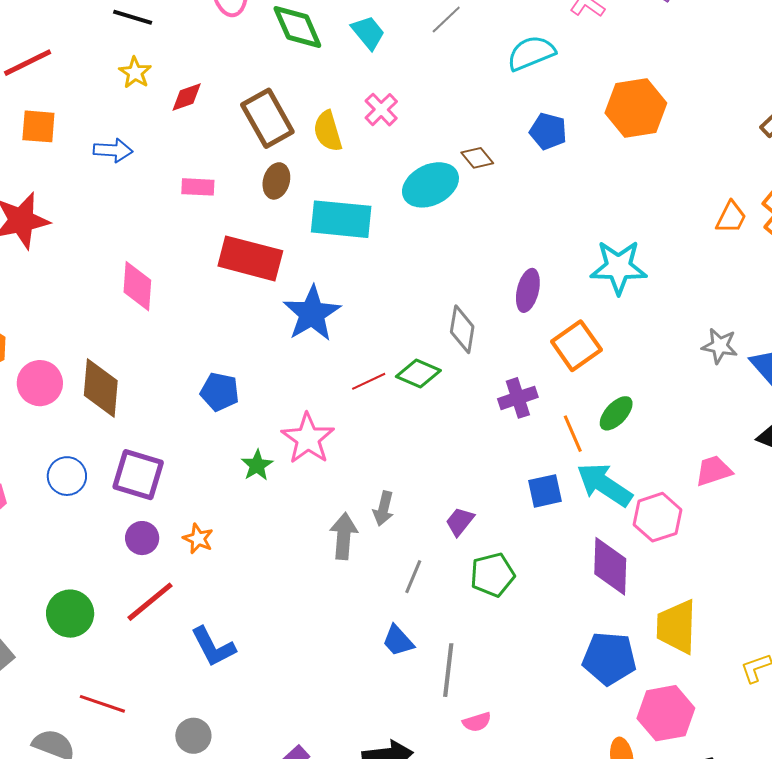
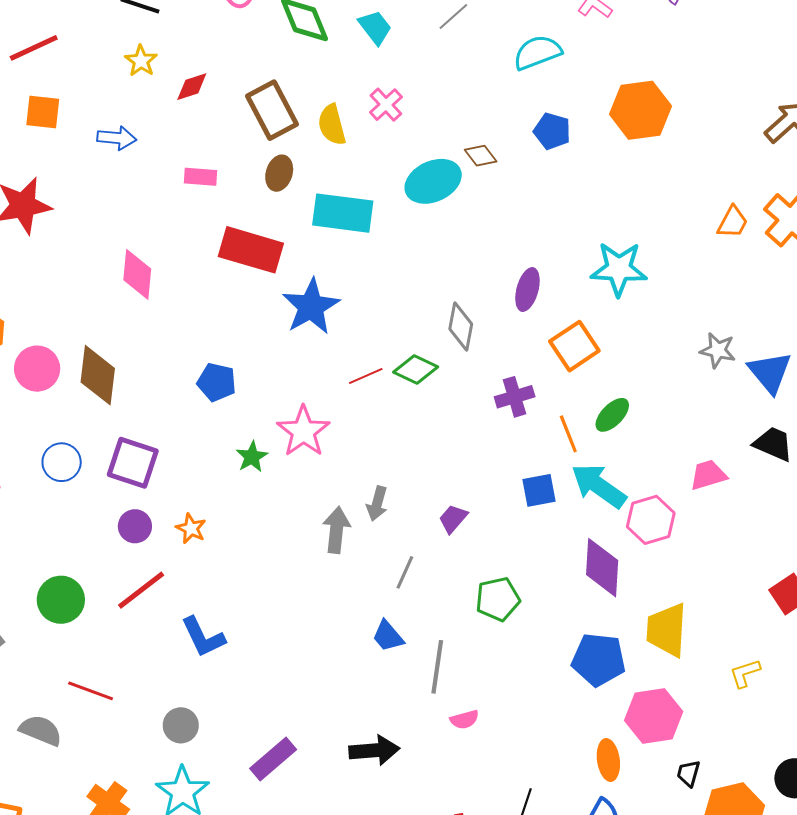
green pentagon: (492, 575) -> (498, 599), moved

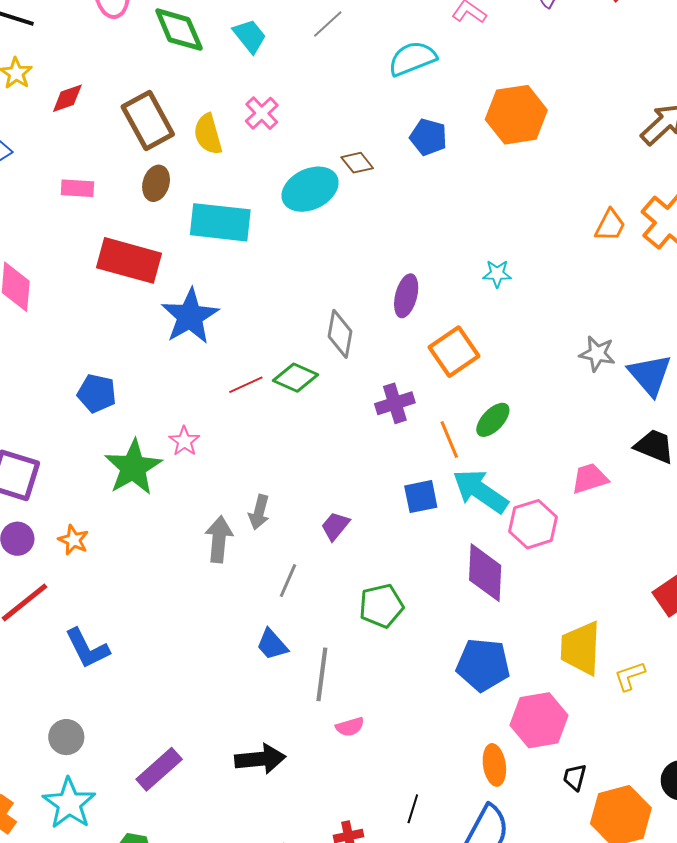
cyan star: (619, 269) -> (497, 274), size x0.5
pink star: (303, 431) -> (184, 441), size x0.6
green star: (252, 457) -> (133, 467), size x1.8
yellow trapezoid: (667, 630) -> (581, 648), moved

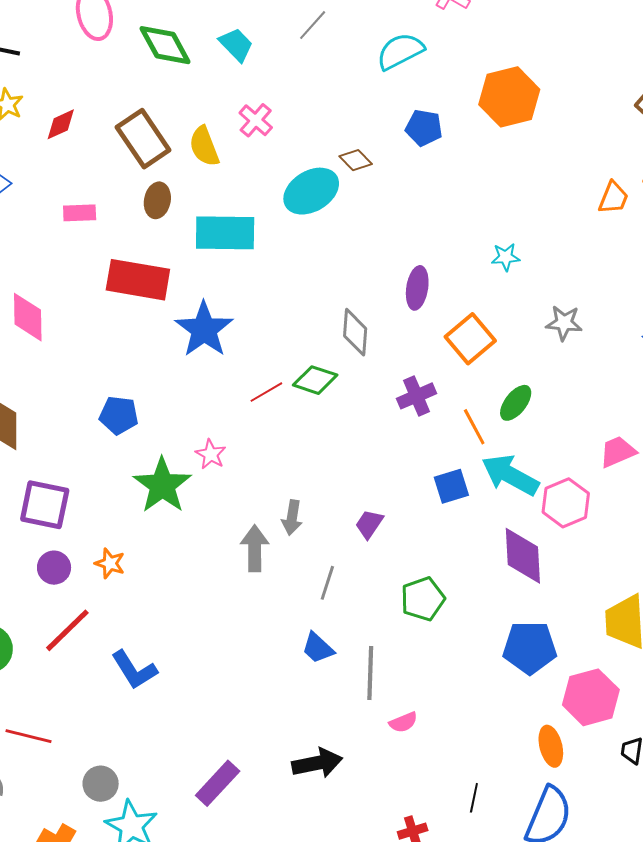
gray star: (597, 354) -> (564, 323), moved
gray circle: (66, 737) -> (101, 784), moved

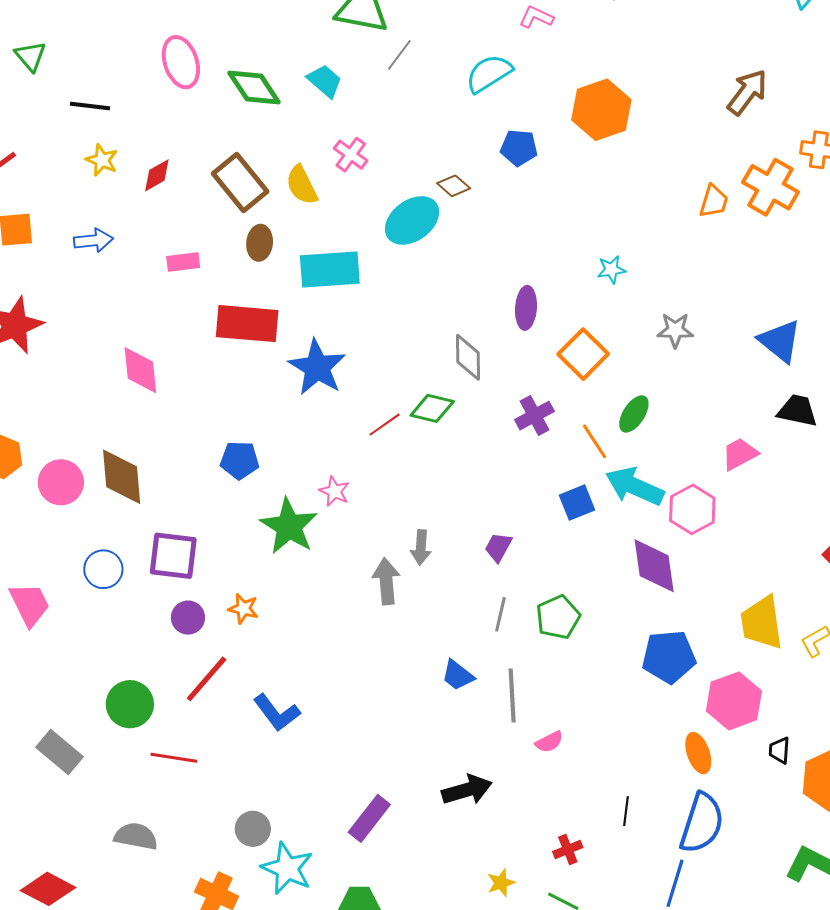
gray line: (327, 583) -> (500, 614), moved
red line: (29, 736) -> (174, 758), moved

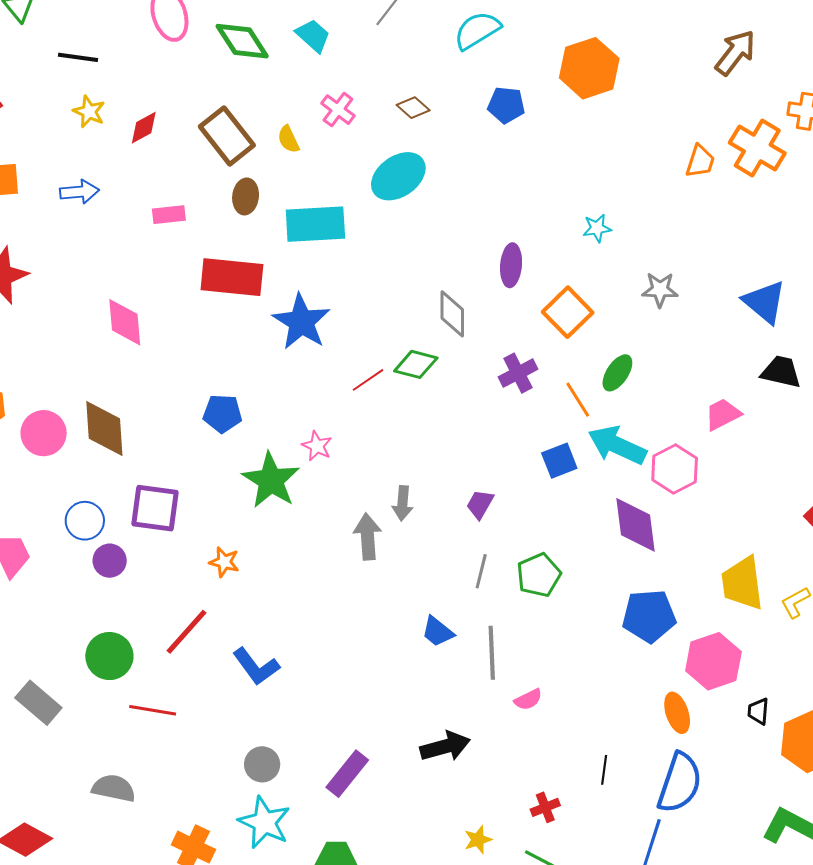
yellow semicircle: (302, 185) -> (288, 139), size x0.7
brown diamond: (454, 186) -> (413, 108), moved
purple circle: (188, 618) -> (110, 561), moved
gray circle: (253, 829) -> (262, 764), moved

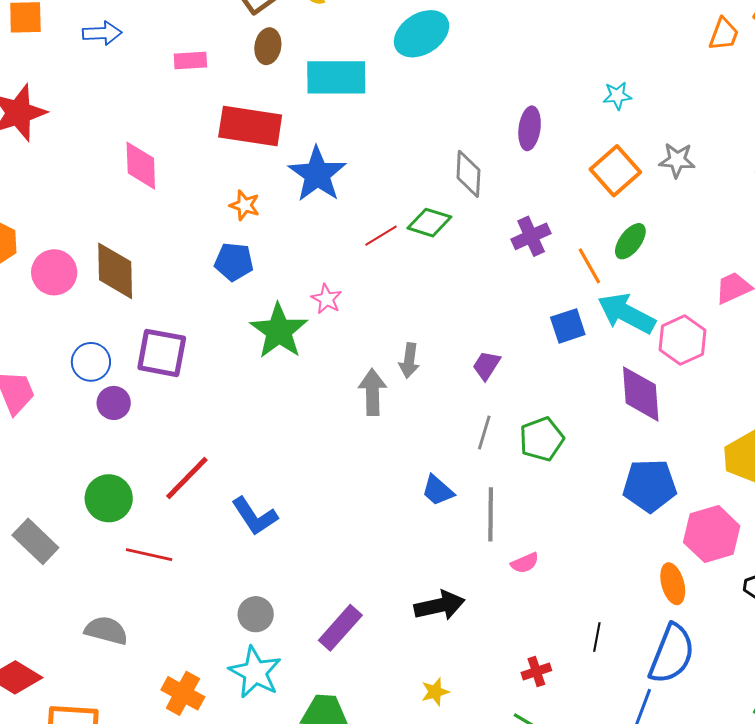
orange square: (568, 312) -> (615, 171), moved
orange star: (224, 562) -> (245, 205), moved
yellow star: (478, 840) -> (435, 692), moved

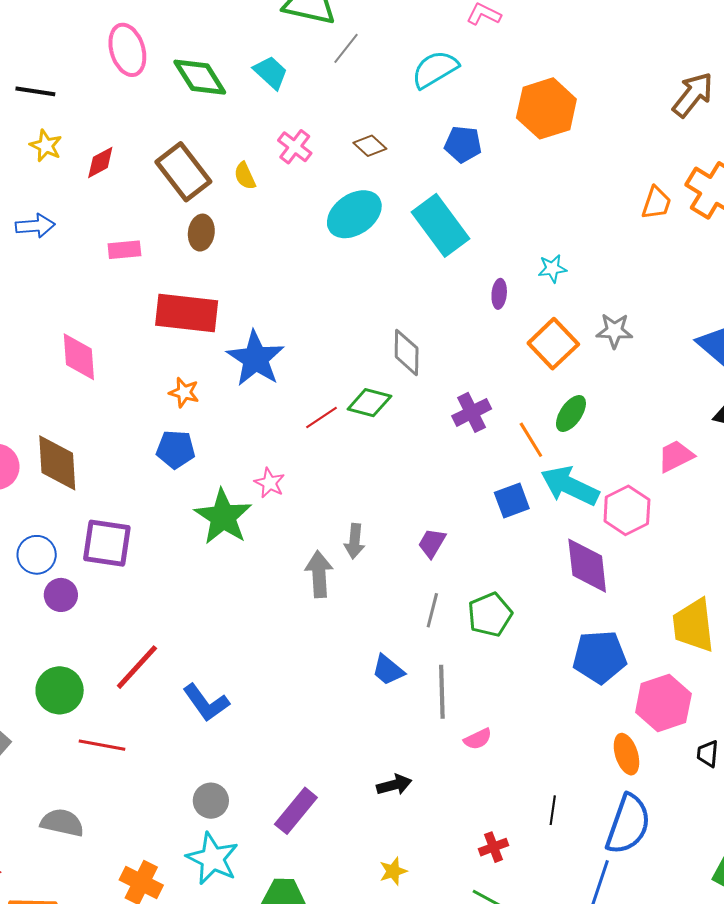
cyan rectangle: (336, 77) -> (440, 225), moved, turned 56
purple ellipse: (530, 128) -> (499, 294), moved, size x0.7
black arrow: (439, 606) -> (394, 785), size x0.7

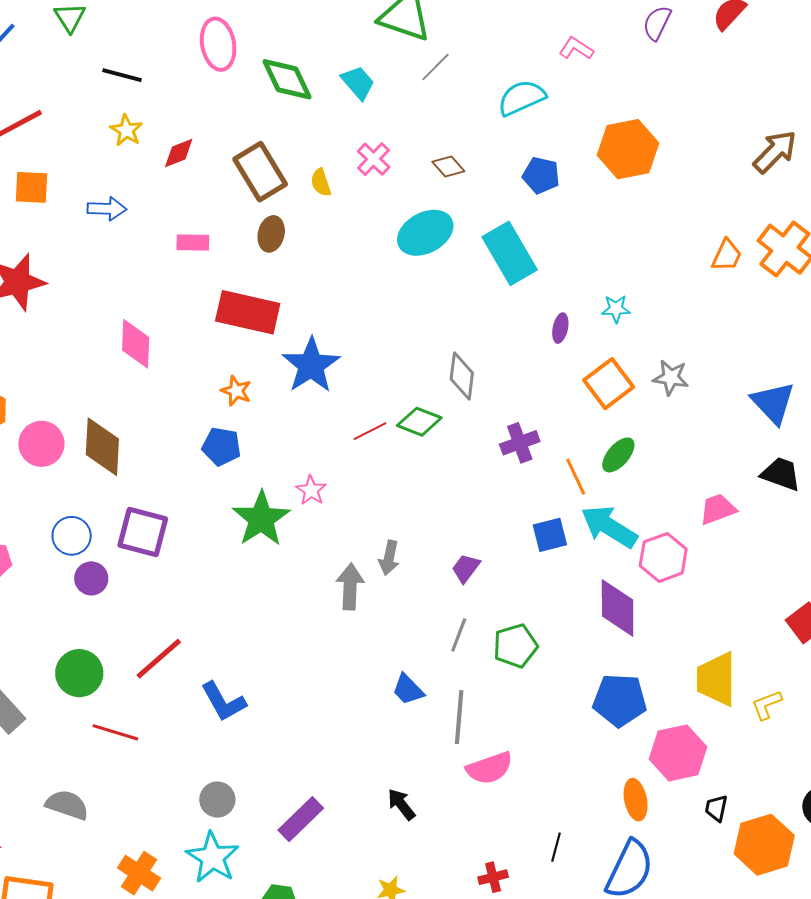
pink semicircle: (478, 739) -> (489, 768), size x1.6
black arrow: (394, 785) -> (401, 804), turned -120

